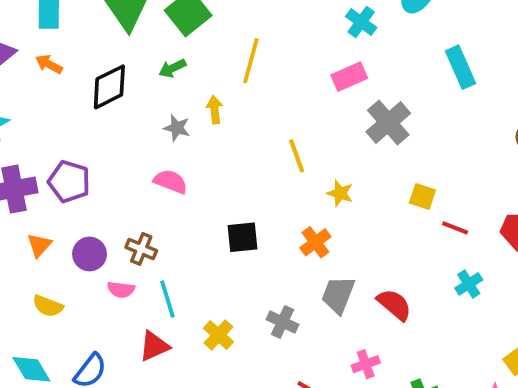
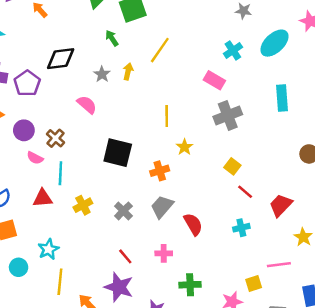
green arrow: (172, 68) -> (112, 38), turned 63
pink rectangle: (349, 77) -> (214, 80), turned 35
black diamond: (109, 87) -> (61, 59), moved
black square: (242, 237) -> (118, 153), size x1.4

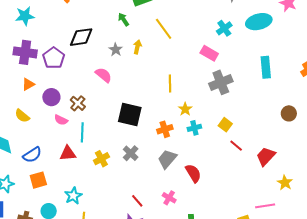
cyan ellipse: (274, 43) -> (259, 22), turned 30
yellow line: (160, 50) -> (164, 29), turned -70
gray cross: (123, 211) -> (131, 153), moved
cyan cross: (241, 228) -> (194, 128), moved
pink cross: (164, 253) -> (169, 198), turned 32

